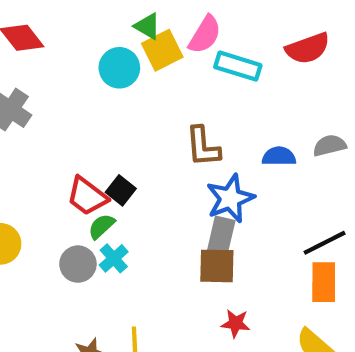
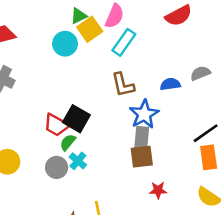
green triangle: (147, 26) -> (79, 16), turned -48
cyan rectangle: (238, 66) -> (124, 42), moved, turned -64
black square: (121, 190) -> (76, 119), size x1.5

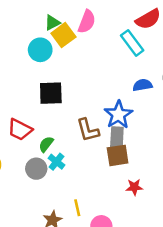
cyan rectangle: (124, 42) -> (132, 43), moved, turned -70
brown L-shape: (123, 85) -> (88, 130), moved
black square: (76, 119) -> (51, 93), moved, turned -30
red trapezoid: (56, 125) -> (20, 130), moved

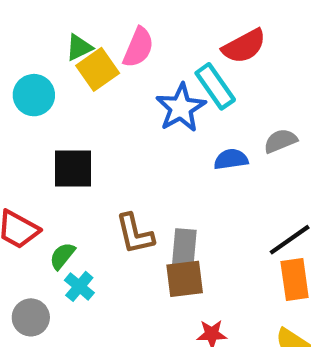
cyan circle: (40, 50) -> (34, 95), moved
blue star: (118, 115) -> (181, 108), moved
gray circle: (36, 169) -> (31, 317), moved

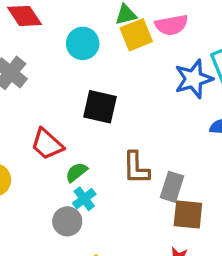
pink semicircle: (138, 47) -> (171, 25), turned 44
brown square: (185, 279) -> (188, 215), moved
gray circle: (31, 317) -> (67, 221), moved

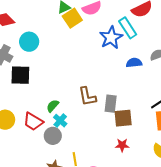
cyan circle: (83, 43) -> (29, 42), moved
black square: (100, 107) -> (20, 75), moved
red trapezoid: (47, 144) -> (33, 122), moved

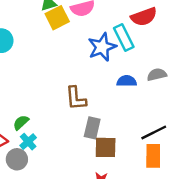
brown L-shape: (87, 96) -> (76, 98), moved

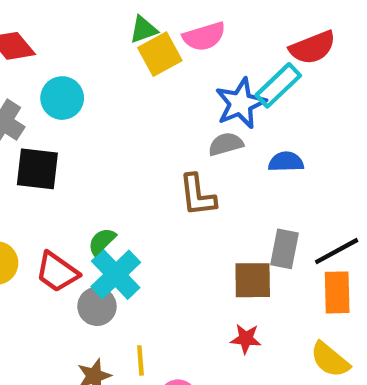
cyan rectangle: (124, 38) -> (278, 85), turned 75
gray semicircle: (157, 75) -> (226, 144), moved
gray rectangle: (92, 128) -> (284, 249), moved
cyan cross: (28, 142) -> (116, 274), size x1.6

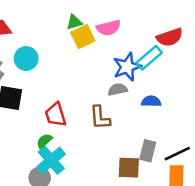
red trapezoid: (57, 272) -> (56, 115), moved, turned 35

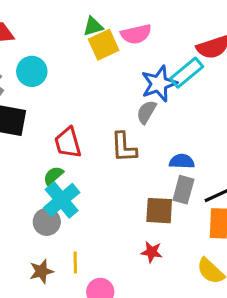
gray semicircle: (118, 90) -> (146, 112), turned -48
blue semicircle: (151, 101) -> (182, 161), moved

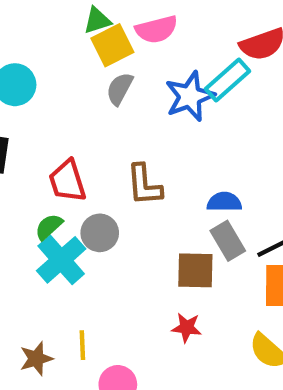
gray semicircle: (146, 112) -> (120, 89), moved
gray rectangle: (183, 190) -> (228, 241), turned -44
gray circle: (47, 222) -> (100, 233), moved

